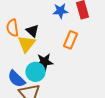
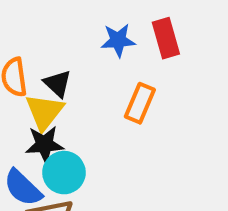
black star: (44, 62) -> (44, 144), moved

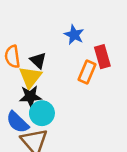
red rectangle: (166, 38) -> (102, 57), moved
blue star: (118, 40) -> (74, 35), turned 30

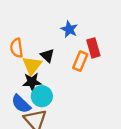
black triangle: (38, 60) -> (47, 56), moved

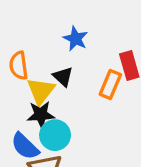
blue star: (69, 29) -> (76, 39), moved

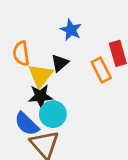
black triangle: (63, 77) -> (60, 63), turned 36
orange rectangle: (110, 85) -> (101, 70), turned -50

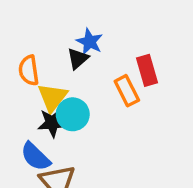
black triangle: (60, 63) -> (78, 59), moved
cyan circle: (53, 114) -> (73, 114), moved

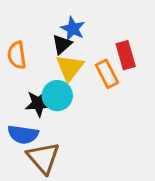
yellow triangle: (52, 97) -> (70, 68), moved
blue semicircle: (36, 157) -> (23, 134), turned -36

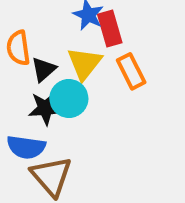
black triangle: (62, 44) -> (44, 69), moved
red rectangle: (126, 55) -> (110, 29), moved

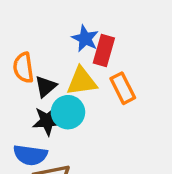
red rectangle: (110, 29) -> (104, 51), turned 32
yellow triangle: (84, 64) -> (82, 81), turned 44

